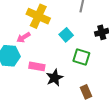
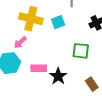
cyan square: (66, 35) -> (58, 22), moved, turned 32

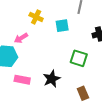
yellow cross: (31, 19) -> (36, 17), size x0.6
pink rectangle: (39, 68) -> (22, 80), moved

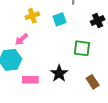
yellow cross: (36, 17) -> (32, 16), turned -32

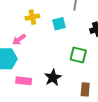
brown rectangle: (93, 82) -> (85, 89), turned 32

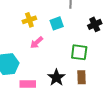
pink arrow: (19, 39) -> (37, 43), moved
brown rectangle: (85, 89) -> (81, 77), moved

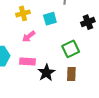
green square: (79, 52) -> (71, 49), turned -36
pink rectangle: (28, 84) -> (27, 61), moved

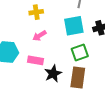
cyan square: (50, 19) -> (74, 26), moved, size x1.5
brown rectangle: (71, 74) -> (78, 78), size x1.5

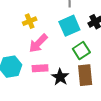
pink arrow: (39, 36) -> (38, 43), size x1.5

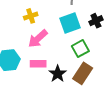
brown rectangle: (85, 75) -> (83, 73), turned 35

